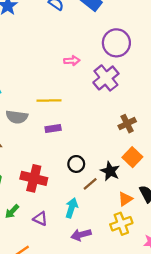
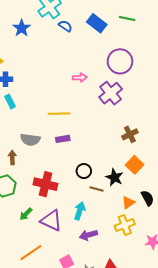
gray semicircle: (17, 117) -> (30, 140), moved
brown line: (90, 184) -> (96, 189), turned 56
purple triangle: (40, 219) -> (51, 221), size x1.6

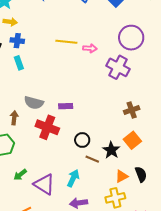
purple cross: (111, 93) -> (118, 67), turned -30
yellow line: (59, 114) -> (66, 42), moved
red cross: (45, 184) -> (47, 127), moved

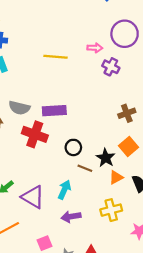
yellow line: (66, 42) -> (55, 57), moved
pink arrow: (90, 48) -> (95, 48), moved
purple cross: (118, 67) -> (111, 67), size x0.7
purple rectangle: (66, 106) -> (54, 111), size x1.5
orange triangle: (122, 176) -> (116, 177), moved

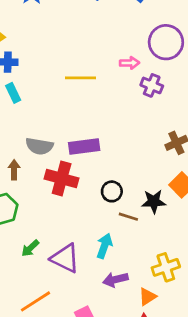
black star: (106, 158) -> (154, 202), turned -30
orange triangle: (116, 177) -> (147, 297), moved

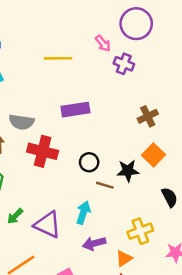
pink arrow: (129, 63) -> (103, 43), turned 54
purple rectangle: (84, 147) -> (75, 110), moved

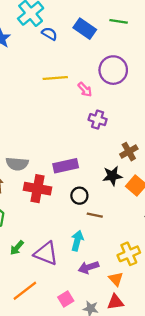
yellow line: (58, 58) -> (55, 78), moved
purple cross: (124, 64) -> (98, 120), moved
purple rectangle: (75, 110) -> (66, 166), moved
black star: (128, 171) -> (112, 176), moved
orange triangle: (124, 258) -> (116, 279), turned -35

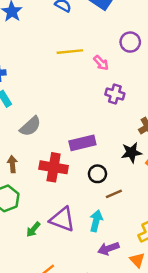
purple circle: (113, 70) -> (130, 42), size x0.7
gray semicircle: (17, 164) -> (30, 126), moved, turned -45
brown line: (95, 215) -> (114, 194), turned -35
purple triangle: (46, 253) -> (62, 219), moved

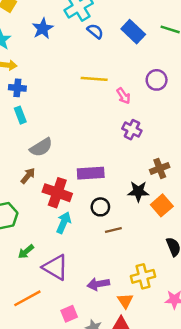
brown arrow: (12, 164) -> (28, 176), moved, turned 35
purple triangle: (62, 219) -> (55, 267), moved
cyan arrow: (96, 221) -> (64, 223), moved

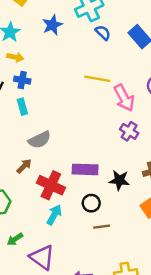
pink arrow: (123, 96) -> (124, 98), size x1.6
black star: (138, 191) -> (119, 180), moved

